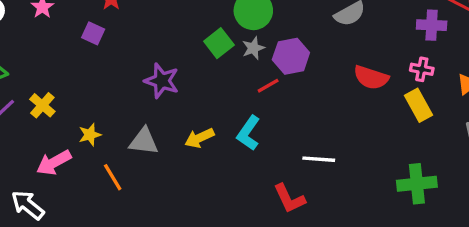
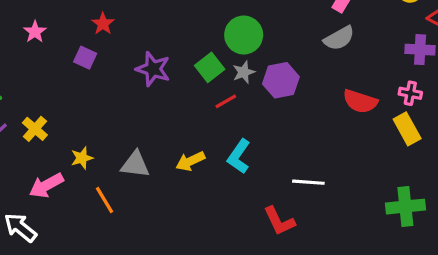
purple star: (162, 81) -> (153, 69), moved
red line: (268, 86) -> (226, 101), moved

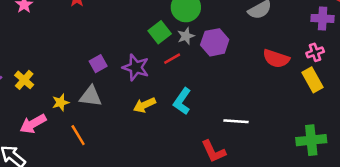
purple square: (85, 58) -> (98, 64), moved, turned 36
purple star: (153, 69) -> (136, 67), moved
pink cross: (410, 93) -> (315, 52), turned -30
gray triangle: (135, 164) -> (91, 96), moved

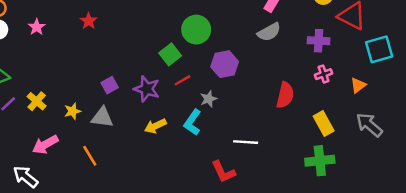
purple cross: (323, 18) -> (319, 41), moved
gray star: (186, 36) -> (209, 99), moved
red semicircle: (276, 59) -> (285, 95), moved, turned -95
yellow rectangle: (313, 80) -> (324, 124), moved
yellow star: (61, 102) -> (72, 111), moved

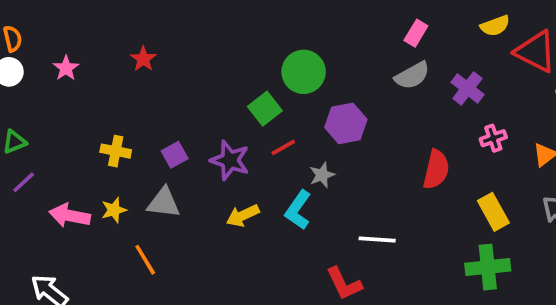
purple cross: (319, 41) -> (467, 88), moved, turned 35
yellow cross: (37, 101) -> (116, 151), moved, turned -30
yellow star: (72, 111) -> (114, 210), moved
pink arrow: (45, 145) -> (70, 216), moved, turned 40

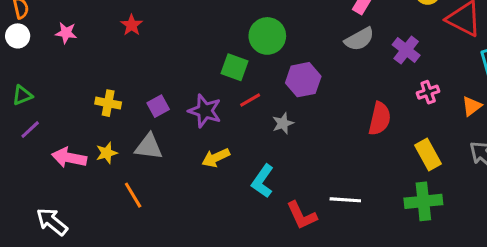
pink star: (66, 68) -> (66, 33), turned -30
green square: (265, 109) -> (235, 67), turned -32
cyan L-shape: (298, 210) -> (263, 181), moved
white line: (377, 239) -> (345, 200), moved

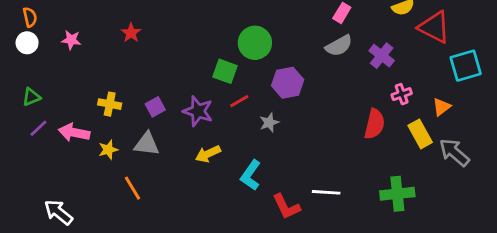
red semicircle: (380, 119) -> (375, 124), moved
yellow rectangle: (428, 155) -> (420, 134), moved
pink arrow: (69, 158) -> (74, 133), moved

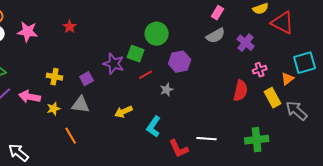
pink star: (71, 40) -> (28, 32), size x1.5
cyan square: (466, 66) -> (305, 63), moved
purple star: (198, 111) -> (114, 64), moved

